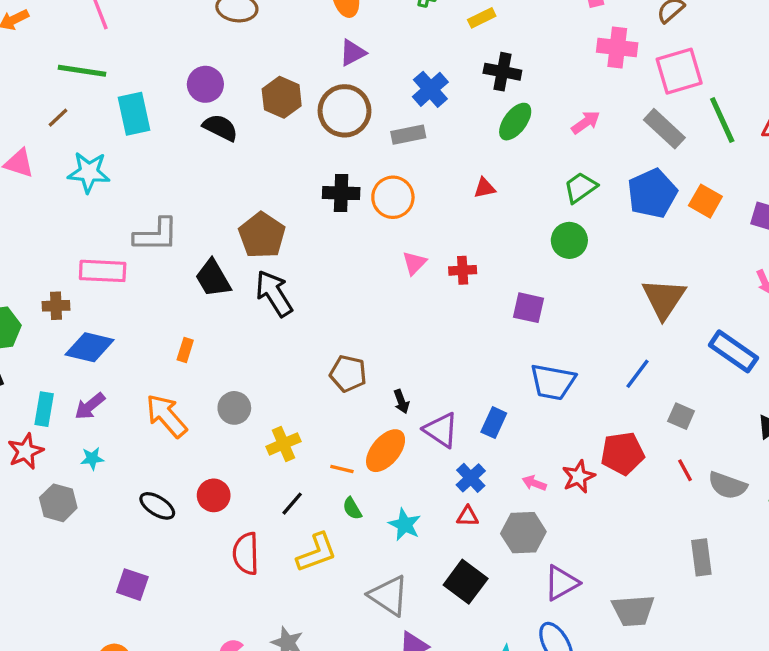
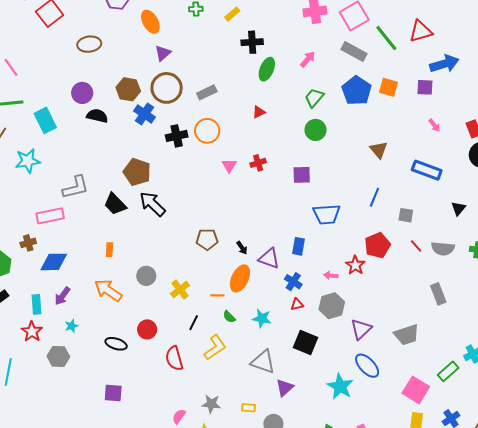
blue cross: (430, 89) -> (145, 114), moved
brown triangle: (664, 299) -> (379, 150), size x0.7

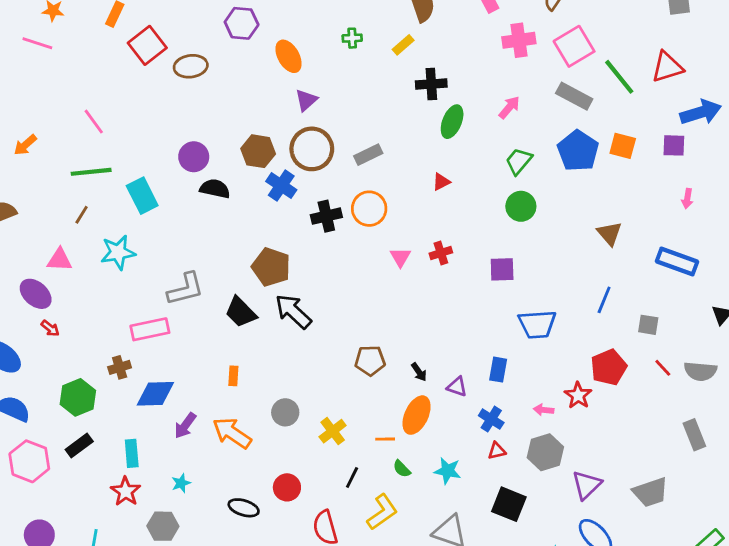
brown ellipse: (89, 44) -> (191, 66), moved
pink arrow: (434, 125) -> (687, 199), turned 48
purple triangle: (269, 258) -> (457, 387), size x0.7
purple arrow: (62, 296) -> (185, 426), moved

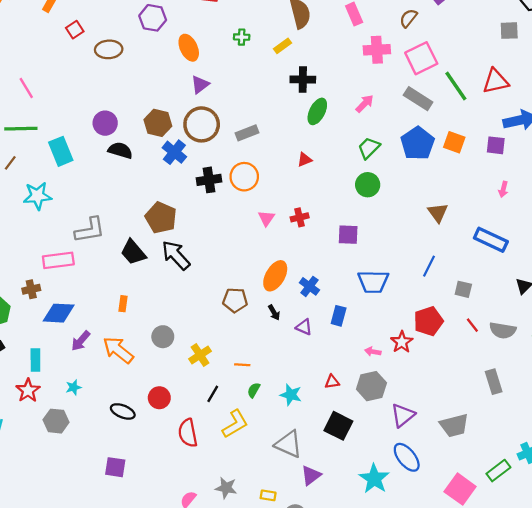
red square: (147, 45) -> (75, 30), size x0.6
orange ellipse: (417, 415) -> (275, 276), moved
blue cross: (491, 419) -> (309, 286), moved
green semicircle: (402, 469) -> (254, 390), turned 70

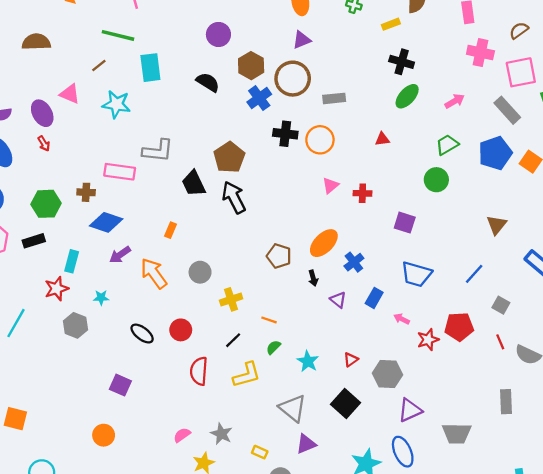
purple circle: (105, 123) -> (218, 34), moved
pink arrow: (373, 352) -> (402, 319), moved
red triangle: (332, 382) -> (351, 360), turned -42

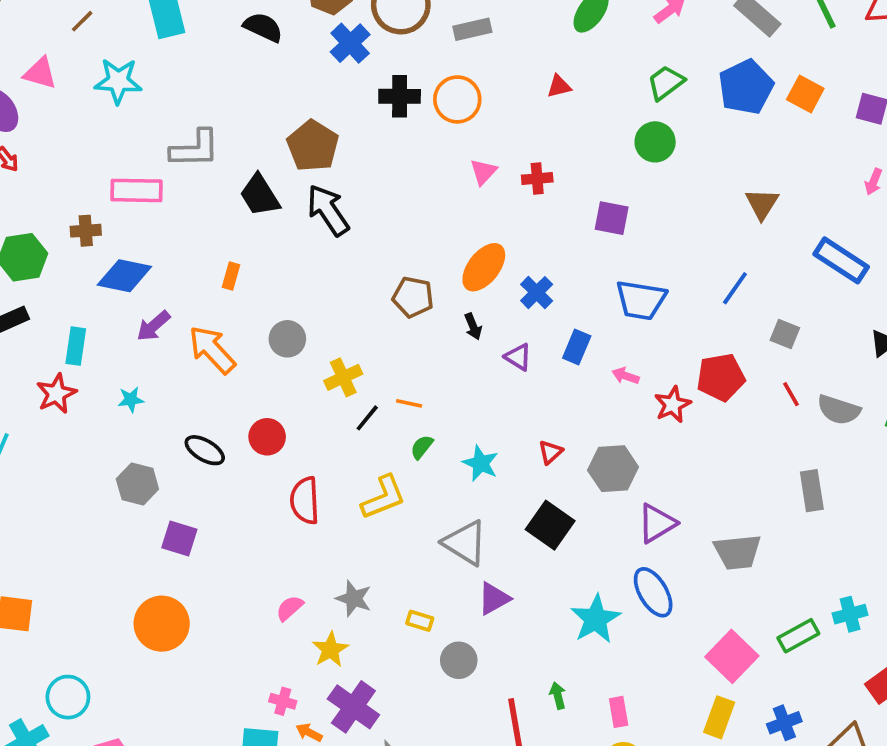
gray hexagon: (75, 325) -> (137, 484), moved
black line: (233, 340) -> (367, 418), moved
orange circle: (104, 435) -> (162, 624), size x1.5

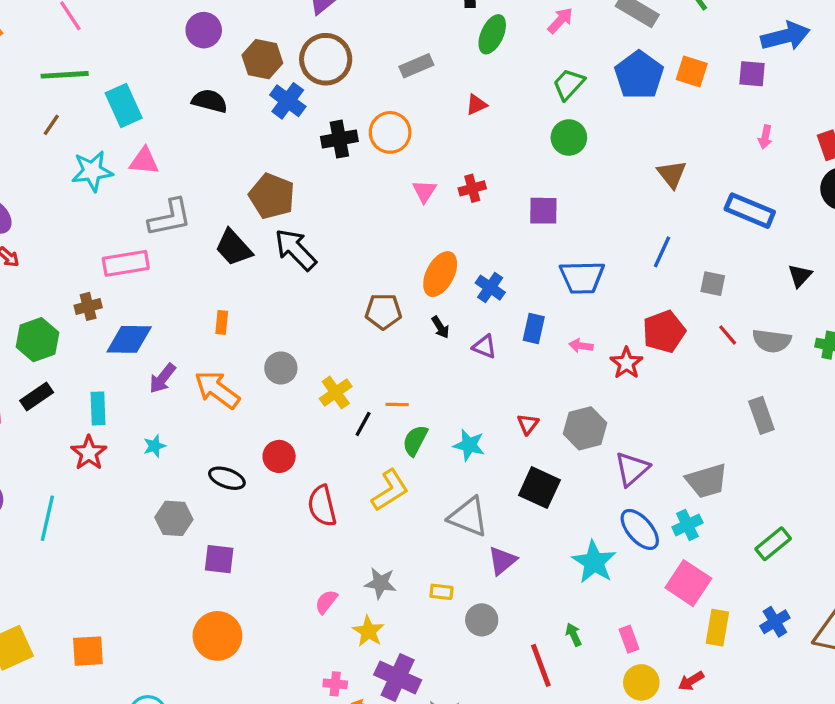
gray rectangle: (472, 29) -> (416, 66), moved
pink triangle: (40, 73) -> (144, 161), moved
green semicircle: (422, 447) -> (415, 440), size x1.4
cyan cross: (850, 614) -> (687, 525), moved
pink square: (732, 656) -> (688, 583), moved

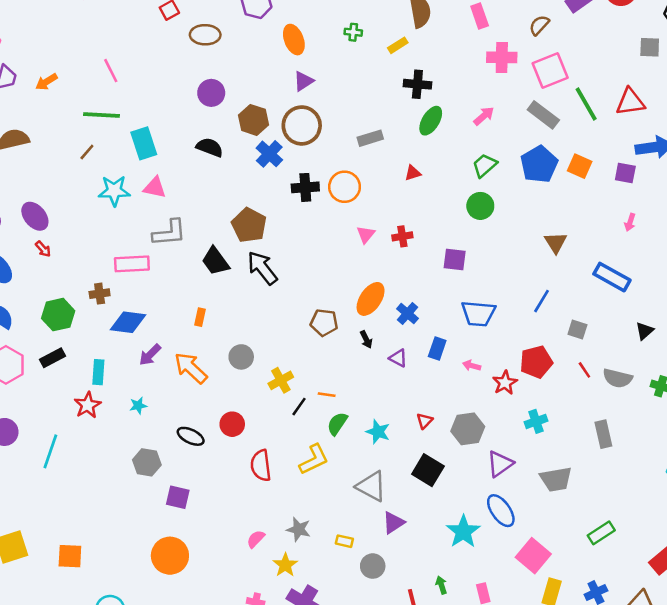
cyan cross: (687, 525) -> (536, 421), moved

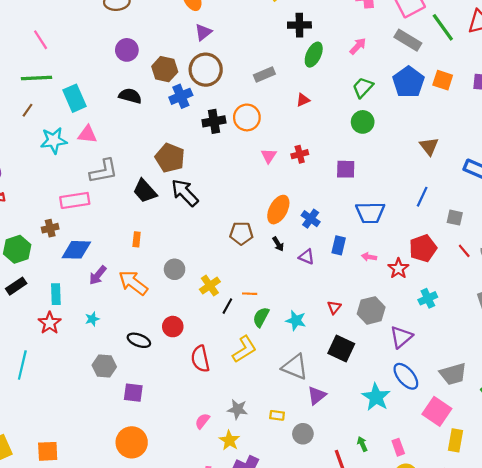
blue cross: (269, 154) -> (181, 96), turned 30
gray trapezoid: (556, 479) -> (453, 374), moved

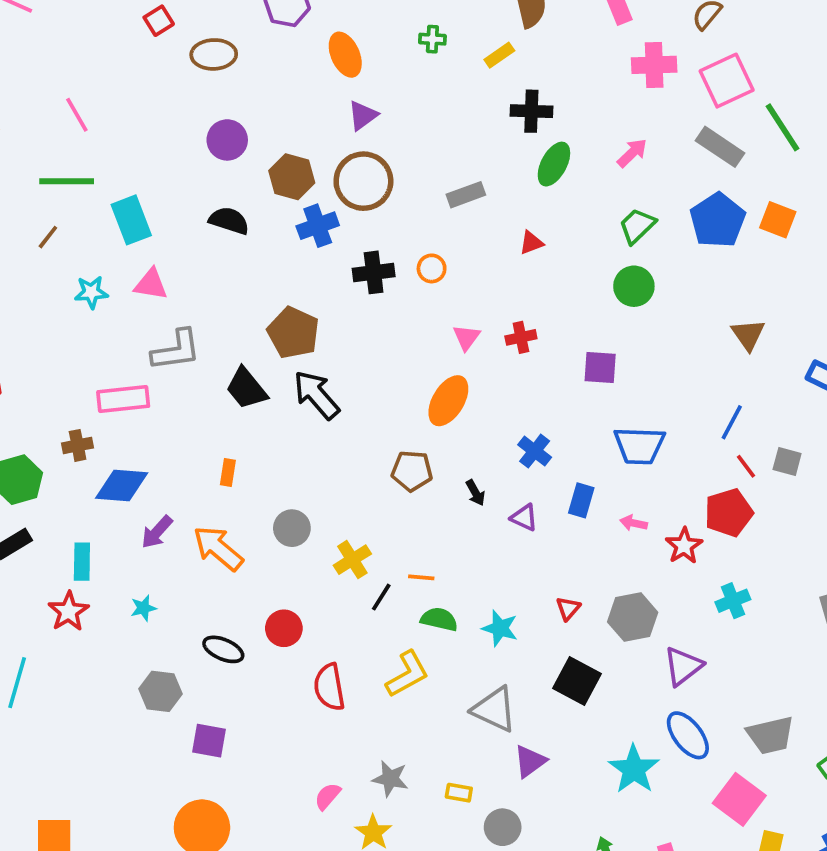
orange circle: (247, 117) -> (432, 268), size x0.6
cyan star: (54, 140) -> (91, 292), size x0.7
orange ellipse: (278, 210) -> (448, 401), moved
red line: (464, 251) -> (746, 466), moved
green semicircle: (261, 317) -> (439, 619), turned 72

